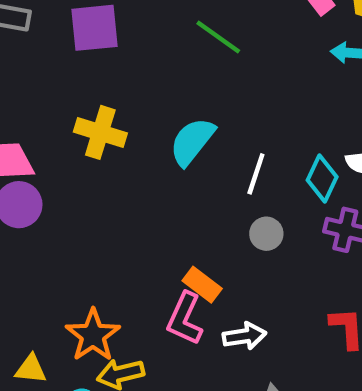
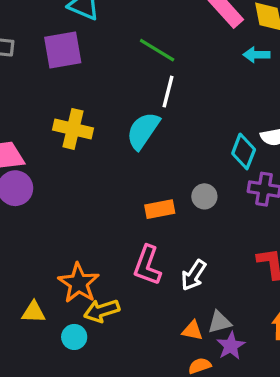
white line: (256, 174) -> (168, 92), moved
orange rectangle: (202, 285) -> (160, 209), moved, turned -44
white arrow: (244, 336) -> (194, 275), turned 136

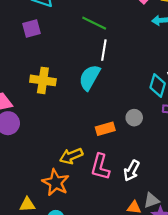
purple square: (63, 50) -> (31, 29), size x0.7
yellow arrow: (102, 311) -> (71, 156), moved

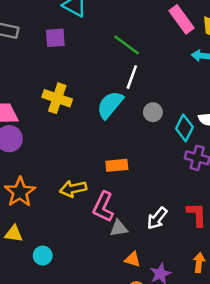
gray circle: (134, 118) -> (153, 112), moved
white arrow: (132, 171) -> (157, 218), moved
orange star: (56, 183) -> (20, 192), moved
gray triangle: (152, 200) -> (119, 228), moved

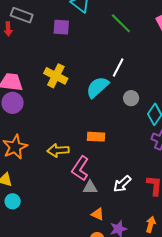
green line: (127, 45) -> (121, 23), moved
cyan circle: (43, 256) -> (13, 201), moved

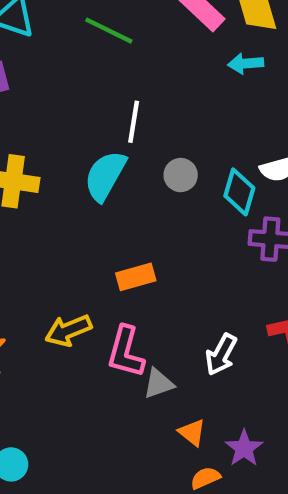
orange triangle: (98, 214) -> (192, 432), turned 32

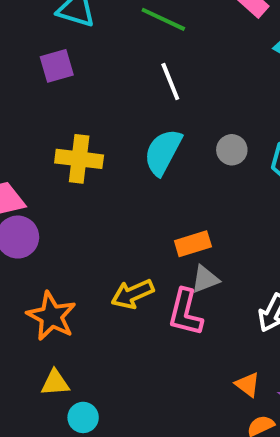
white line: (134, 122) -> (170, 81), moved, turned -30
gray triangle: (159, 384) -> (205, 279), moved

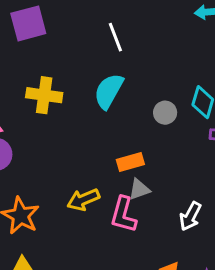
purple square: (57, 66) -> (28, 23), size x1.4
gray circle: (232, 150) -> (165, 113), moved

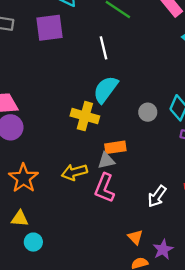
white line: (115, 37) -> (103, 48), moved
yellow cross: (44, 95) -> (85, 116), moved
gray triangle: (139, 189) -> (106, 161), moved

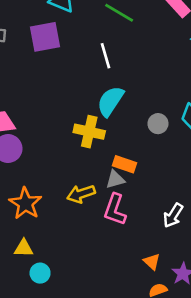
orange rectangle: (115, 147) -> (124, 164), turned 30

